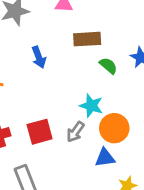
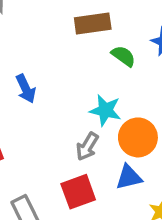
blue arrow: (39, 57) -> (26, 89), moved
red square: (40, 132) -> (78, 192), moved

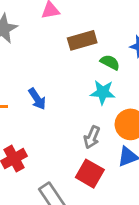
cyan star: (105, 110) -> (103, 92), moved
red square: (78, 192) -> (90, 174), turned -32

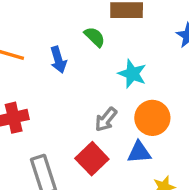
green semicircle: (110, 62) -> (95, 37), moved

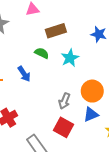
cyan star: (132, 74) -> (70, 58), moved, turned -30

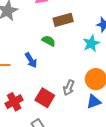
cyan star: (70, 58) -> (91, 43), moved
red square: (64, 127) -> (45, 98), moved

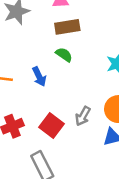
brown rectangle: (63, 20) -> (67, 27), moved

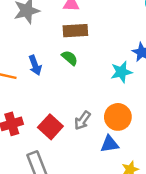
blue arrow: (39, 77) -> (35, 65), moved

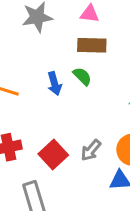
blue arrow: (35, 65) -> (54, 84), moved

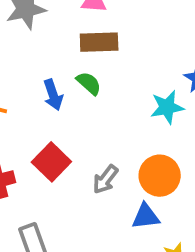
red square: (53, 154) -> (51, 162), moved

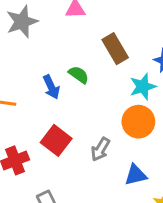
brown rectangle: (99, 42) -> (115, 49), moved, turned 68
orange circle: (160, 176) -> (138, 122), moved

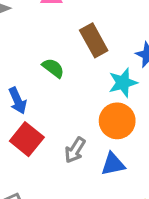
blue arrow: (51, 87) -> (18, 101), moved
blue triangle: (136, 175) -> (113, 164), moved

